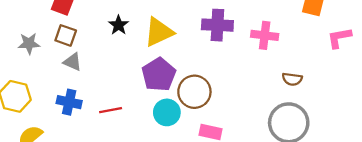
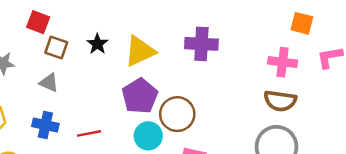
brown square: (66, 35) -> (56, 48), moved
pink cross: (265, 35) -> (283, 62), moved
brown semicircle: (292, 79) -> (280, 101), size x1.5

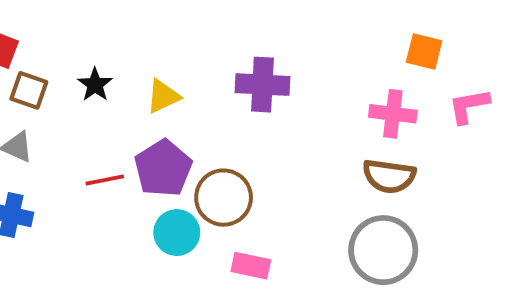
yellow triangle: (140, 51) -> (163, 96), size x0.7
red line: (89, 133) -> (105, 180), moved

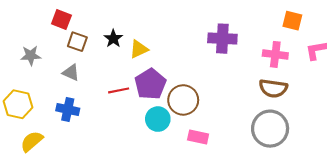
purple cross: (262, 85) -> (222, 39), moved
yellow triangle: (163, 96) -> (139, 49), moved

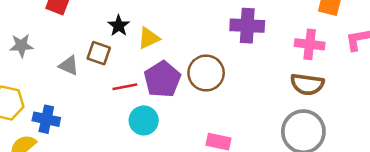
brown square: (77, 42) -> (99, 53), moved
brown circle: (183, 100) -> (206, 73), moved
blue cross: (68, 110) -> (46, 119), moved
cyan circle: (158, 119) -> (144, 120), moved

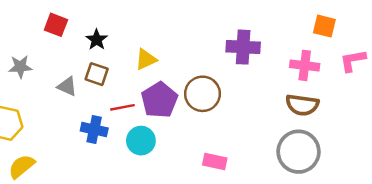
black star: (119, 26) -> (97, 40), moved
blue cross: (46, 119) -> (94, 129), moved

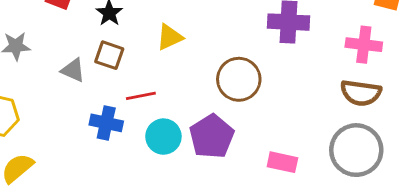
purple pentagon: (159, 100) -> (212, 137), moved
pink rectangle: (215, 162) -> (282, 162), moved

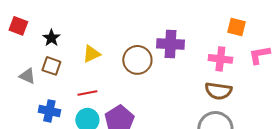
brown circle: (239, 79) -> (137, 60), moved
red line: (141, 96) -> (87, 93), moved

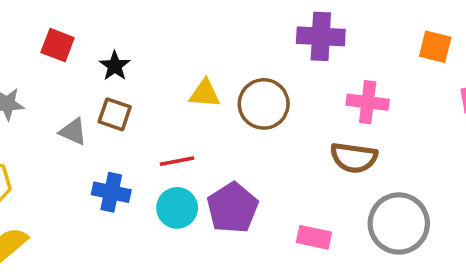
purple cross: (170, 44) -> (321, 36), moved
yellow triangle: (91, 54) -> (205, 94), moved, turned 30
pink cross: (220, 59) -> (368, 102), moved
brown semicircle: (218, 91) -> (354, 158), moved

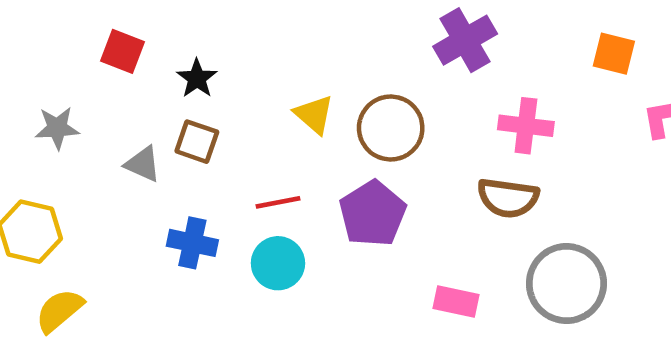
purple cross: (321, 36) -> (465, 40), turned -33
yellow triangle: (205, 94) -> (314, 114), turned 36
purple pentagon: (232, 208) -> (373, 214), moved

